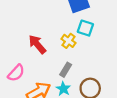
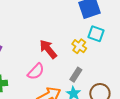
pink semicircle: (16, 73) -> (36, 72), moved

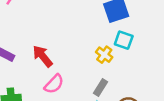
red arrow: (48, 49) -> (43, 56), moved

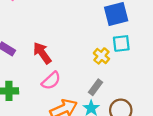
cyan square: (124, 40) -> (121, 43), turned -30

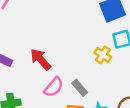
gray rectangle: (96, 87) -> (80, 88), moved, turned -70

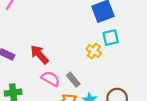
pink semicircle: (54, 87) -> (51, 79), turned -102

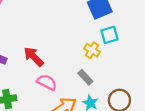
gray rectangle: (73, 80) -> (85, 77), moved

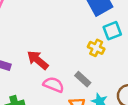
gray rectangle: (85, 77) -> (83, 79), moved

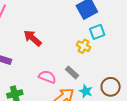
red arrow: (38, 60) -> (32, 38), moved

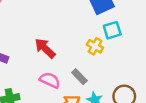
red arrow: (32, 38) -> (45, 48), moved

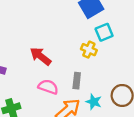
gray rectangle: (79, 77) -> (77, 81), turned 56

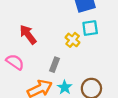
pink semicircle: (48, 87) -> (15, 62), moved

